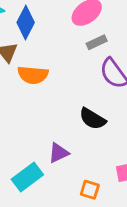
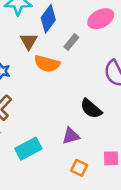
gray rectangle: (97, 42) -> (71, 42), moved, turned -35
purple triangle: (59, 153) -> (71, 136), moved

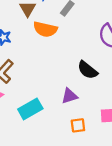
orange square: (79, 168) -> (78, 125), turned -32

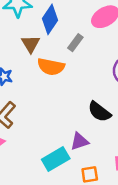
cyan rectangle: (30, 109) -> (56, 159), moved

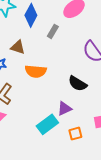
brown triangle: (31, 44) -> (18, 47), moved, turned -35
orange semicircle: (51, 67) -> (36, 71), moved

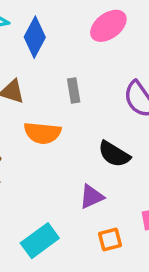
gray rectangle: (53, 31) -> (74, 90), moved, turned -40
cyan rectangle: (47, 124) -> (40, 241), moved

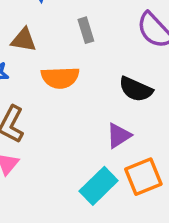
orange square: (110, 240) -> (143, 177), size x1.5
cyan rectangle: (40, 241) -> (99, 186), moved

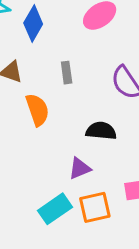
orange semicircle: (60, 78) -> (37, 110), turned -116
black semicircle: (136, 89) -> (101, 131), turned 152

